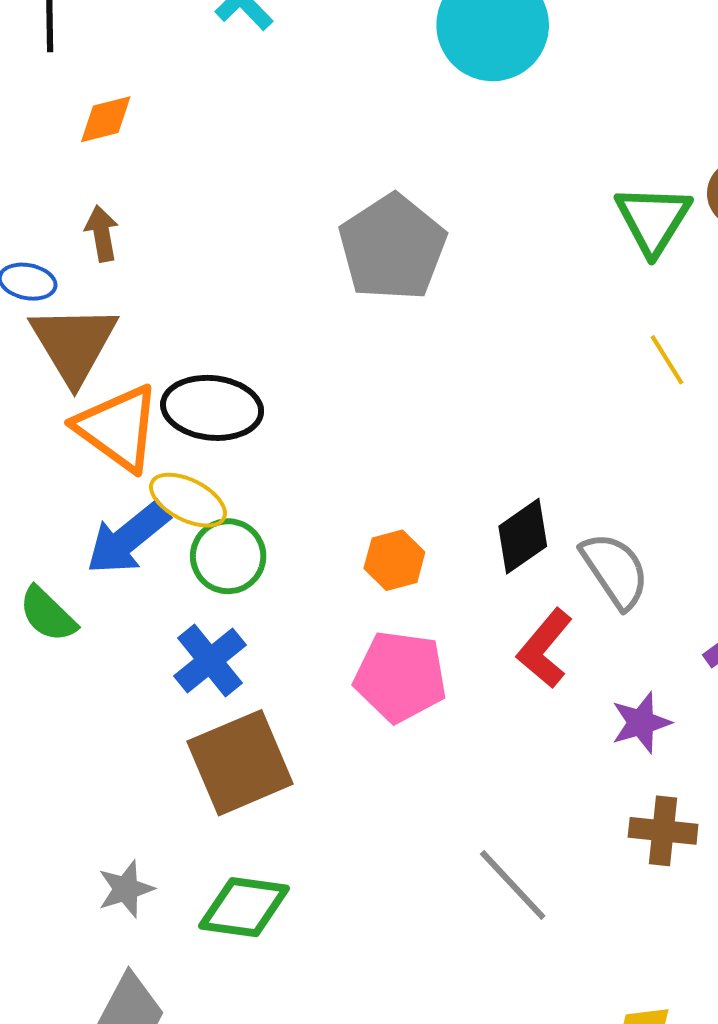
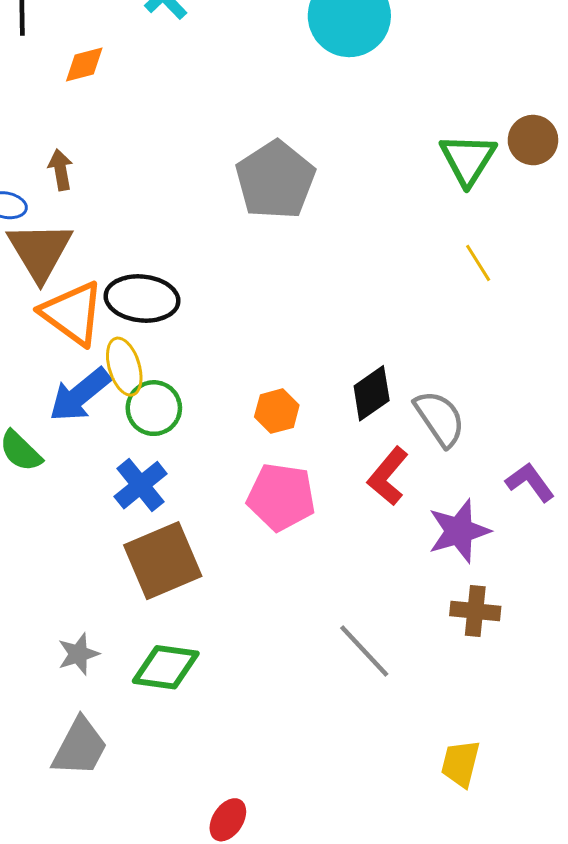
orange diamond: (106, 119) -> (84, 64), moved
yellow ellipse: (188, 500) -> (124, 367), turned 46
purple star: (641, 723) -> (459, 531), size x1.4

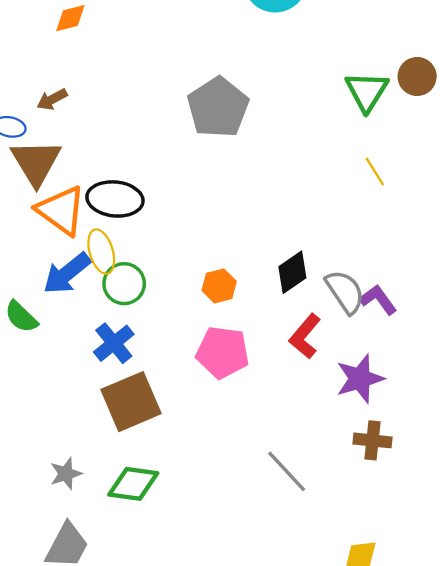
brown arrow: (61, 170) -> (52, 99), turned -108
purple L-shape: (530, 482) -> (378, 300), moved

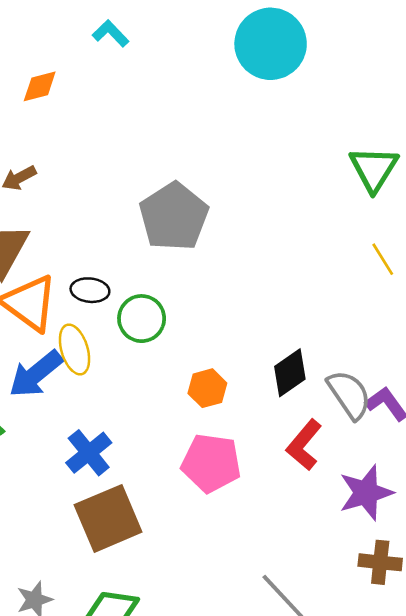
gray pentagon: (218, 107) -> (174, 217), moved
black ellipse: (115, 199) -> (90, 290), size x0.6
green circle: (124, 284) -> (142, 319), moved

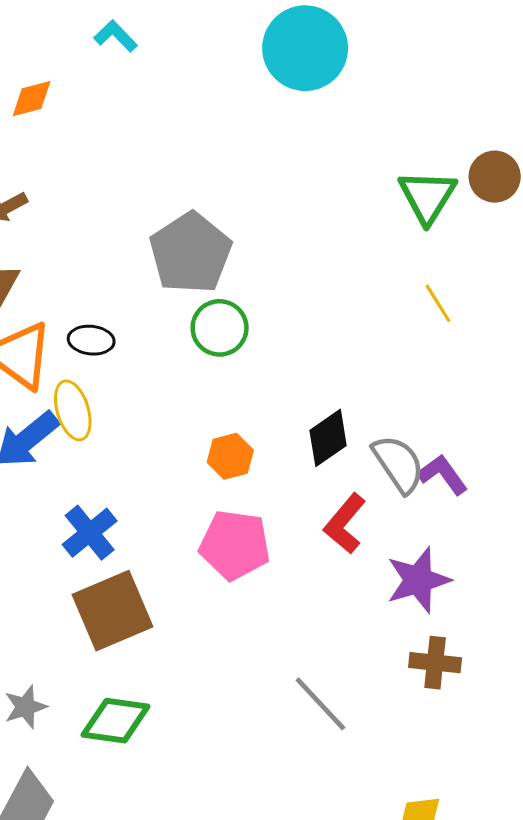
green circle: (142, 319) -> (220, 328), moved

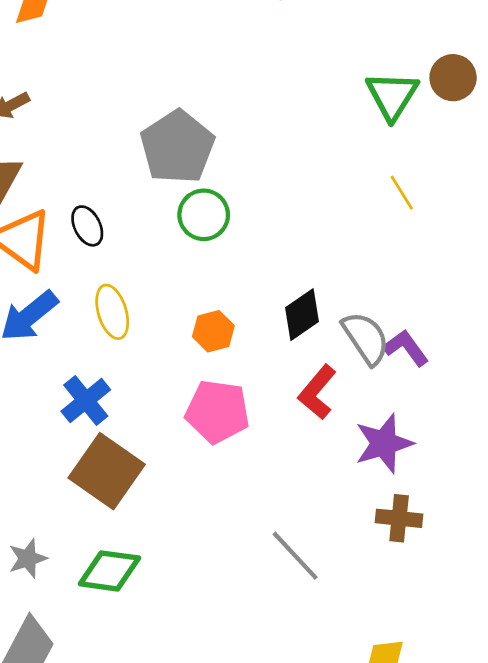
black ellipse: (91, 340) -> (87, 226), turned 57
yellow ellipse: (73, 410) -> (112, 312), moved
brown square: (113, 611) -> (107, 471), turned -32

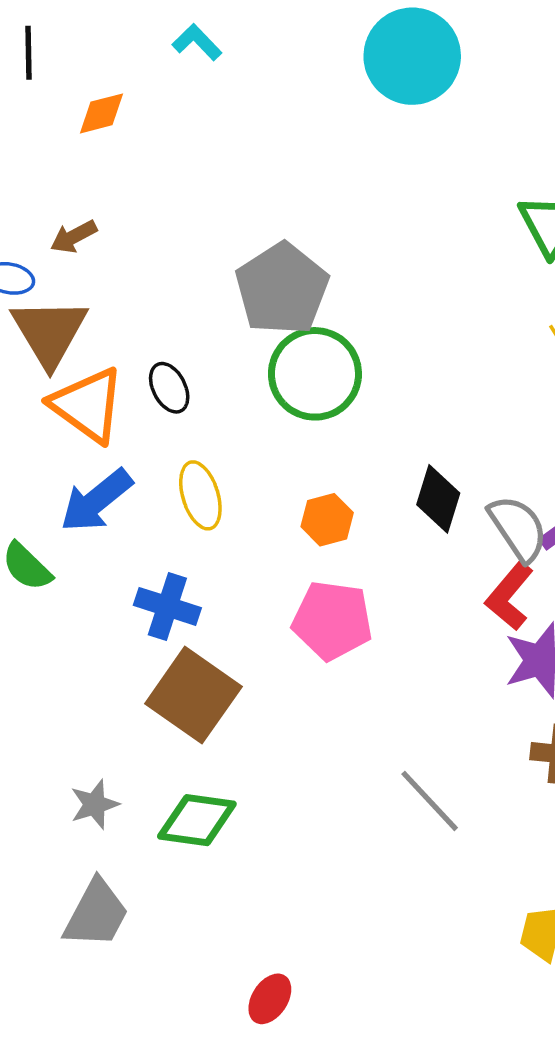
green circle: (204, 215) -> (315, 374), size x1.4
black diamond: (302, 315) -> (438, 499), turned -38
red L-shape: (317, 392) -> (509, 596), moved
blue cross: (86, 400) -> (167, 606), turned -33

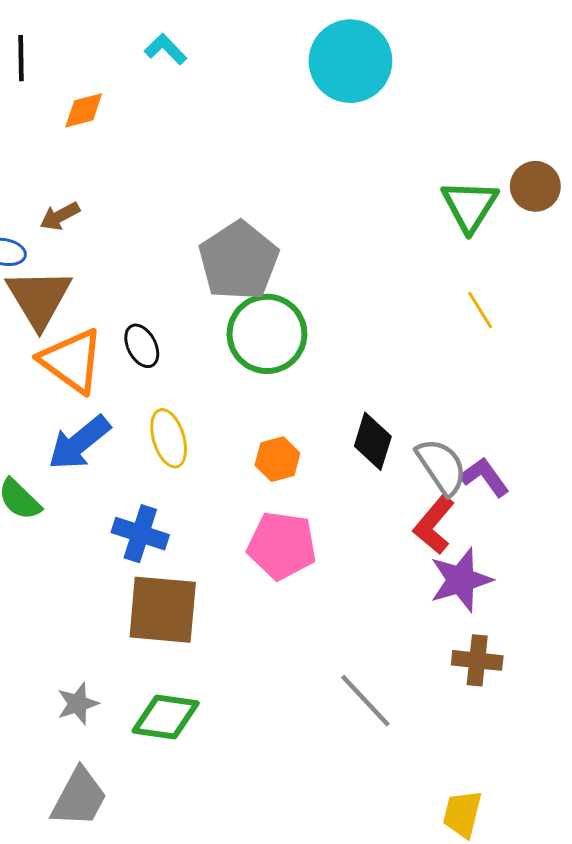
brown square: (193, 695) -> (163, 610), turned -30

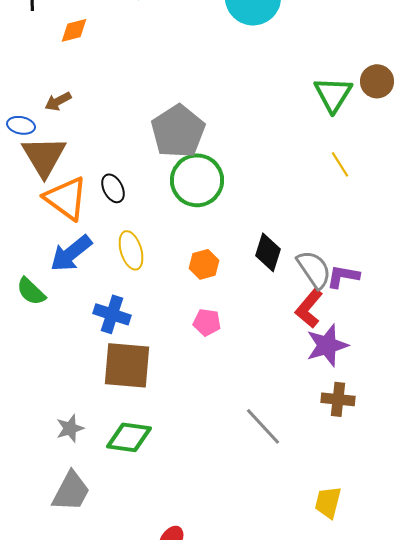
purple L-shape: (485, 477) -> (343, 276), turned -44
pink pentagon: (282, 546) -> (207, 322), size x0.6

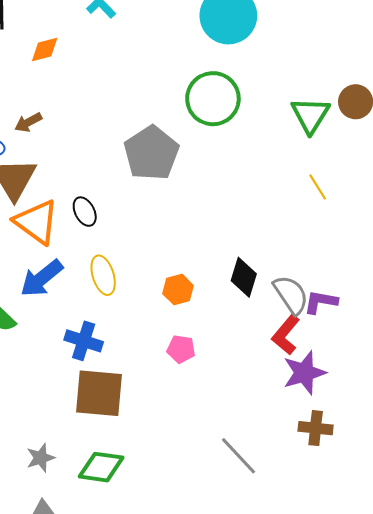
green circle: (197, 180) -> (213, 99), moved

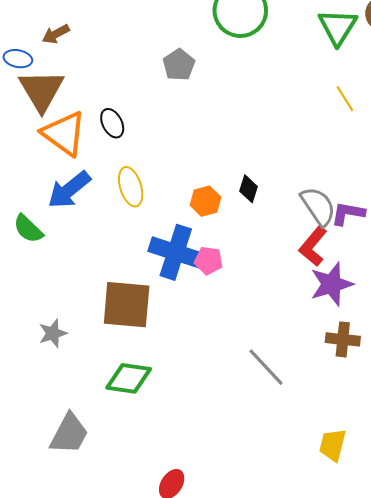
gray pentagon: (151, 153) -> (179, 65), size x0.6
black diamond: (244, 277) -> (248, 189), moved, size x0.7
blue cross: (84, 341) -> (176, 252), moved, size x1.4
gray star: (41, 458) -> (53, 333), moved

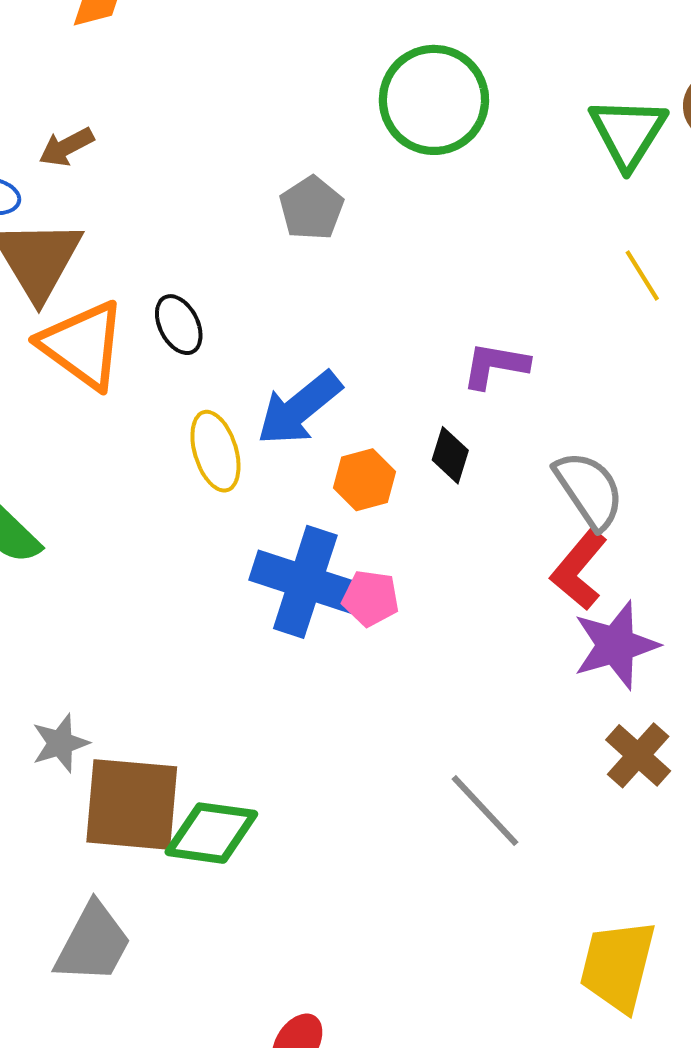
blue arrow: (69, 190) -> (299, 408), moved
purple L-shape: (348, 213) -> (495, 365), moved
brown square: (127, 305) -> (132, 804), moved
brown cross: (343, 339) -> (638, 755), turned 36
yellow trapezoid: (333, 445) -> (618, 966), size x1.4

